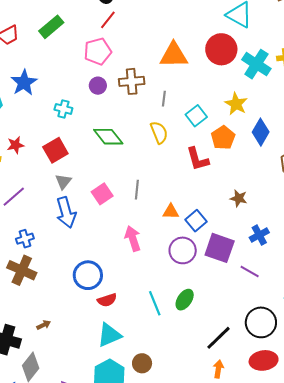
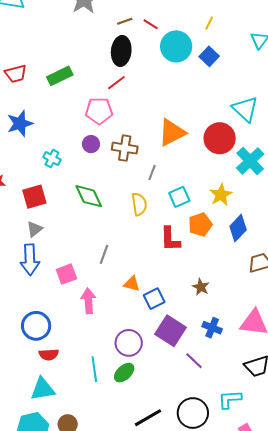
orange triangle: (174, 55) -> (172, 133), turned -40
pink square: (102, 194) -> (66, 274), moved
blue cross: (259, 235) -> (212, 328), turned 36
purple circle: (183, 250) -> (129, 343), moved

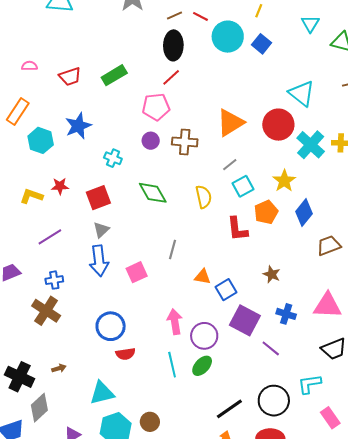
gray line: (152, 172) -> (230, 165), moved, turned 35
pink arrow: (88, 301) -> (175, 322), moved
cyan triangle: (43, 389) -> (102, 393), moved

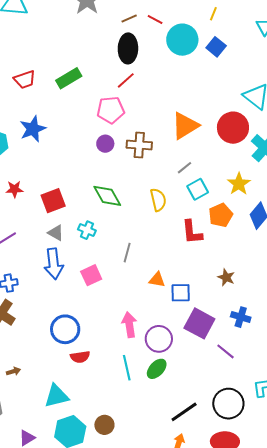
cyan cross: (113, 158) -> (87, 230), moved
gray triangle: (101, 230) -> (56, 233), turned -48
blue square: (226, 290) -> (181, 293), turned 30

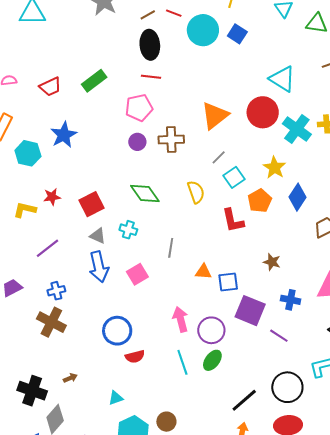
red line: (126, 80) -> (151, 77), turned 54
cyan triangle: (57, 396) -> (116, 398), size x0.6

